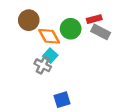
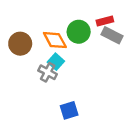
brown circle: (29, 20) -> (20, 44), moved

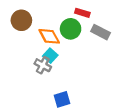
red rectangle: (105, 21) -> (82, 13), moved, turned 32
brown circle: (20, 44) -> (21, 20), moved

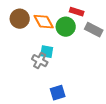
orange diamond: (49, 36) -> (44, 22), moved
cyan square: (50, 56) -> (47, 52), turned -32

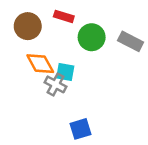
red rectangle: (77, 12) -> (64, 16), moved
orange diamond: (44, 22) -> (40, 64), moved

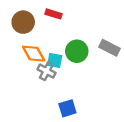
green circle: (92, 37) -> (77, 51), moved
gray rectangle: (131, 41) -> (109, 48), moved

